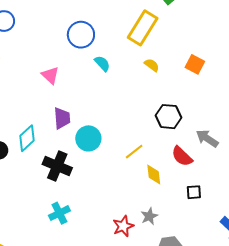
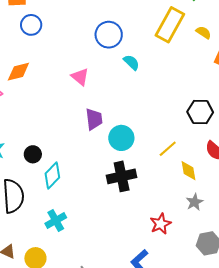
yellow semicircle: (152, 65) -> (204, 32), moved
cyan diamond: (27, 138) -> (52, 175), moved
black cross: (57, 166) -> (122, 176), moved, turned -32
cyan cross: (59, 213) -> (56, 221), moved
gray star: (149, 216) -> (195, 202), moved

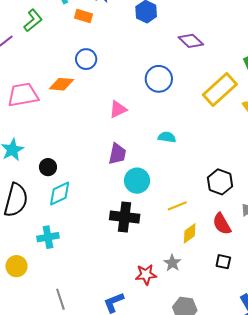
blue circle: (31, 25) -> (86, 59), moved
cyan semicircle: (131, 62) -> (167, 137), moved, turned -54
pink triangle: (80, 77) -> (118, 109), turned 36
yellow diamond: (188, 171) -> (190, 233), turned 45
gray star: (195, 202) -> (172, 263), moved, turned -30

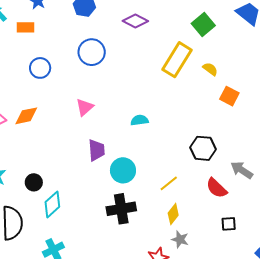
blue circle: (159, 79) -> (92, 52), moved
orange diamond: (61, 84) -> (26, 116), moved
yellow diamond: (190, 233) -> (173, 214), moved

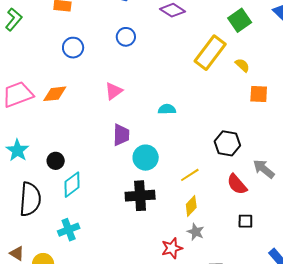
blue circle: (92, 52) -> (126, 37), size x0.7
orange square: (229, 96) -> (259, 94), turned -30

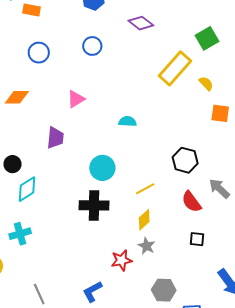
purple trapezoid: (121, 135) -> (55, 138), moved

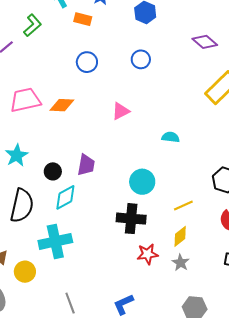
purple diamond: (141, 23) -> (205, 42), moved
purple trapezoid: (55, 138) -> (86, 165), moved
cyan cross: (20, 234) -> (55, 241), size x1.5
red star: (122, 260) -> (147, 254), moved

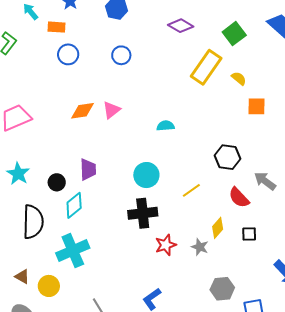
blue circle: (87, 62) -> (68, 54), moved
orange diamond: (62, 105) -> (82, 111), moved
yellow diamond: (180, 236) -> (218, 228), moved

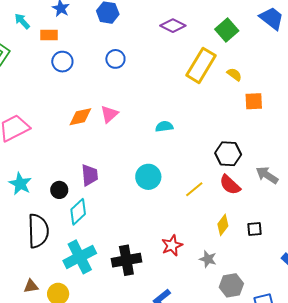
red semicircle: (239, 198) -> (230, 185), moved
black cross: (143, 213) -> (126, 260), moved
gray star: (200, 247) -> (208, 259), moved
brown triangle: (22, 277) -> (31, 286), turned -35

